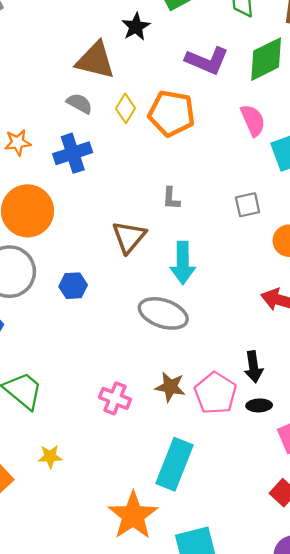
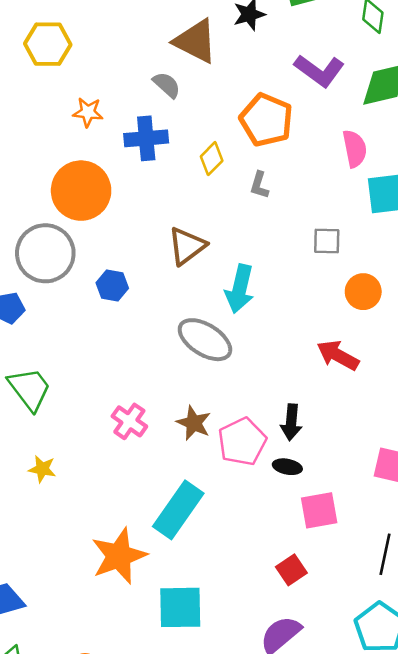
yellow diamond: (126, 108) -> (212, 159), moved
gray L-shape: (171, 198) -> (259, 185), moved

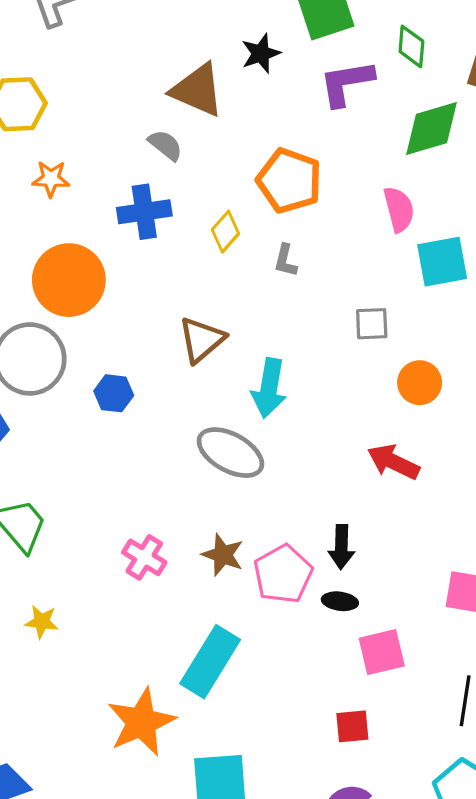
purple L-shape: (319, 71) -> (346, 83), moved, turned 138
orange star: (88, 112) -> (51, 179), moved
red square: (291, 570) -> (352, 726), turned 32

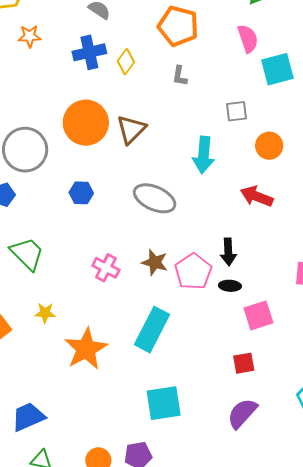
yellow diamond: (225, 232) -> (126, 62), moved
orange circle: (69, 280) -> (86, 123), moved
cyan arrow: (269, 388) -> (204, 155), moved
blue hexagon: (114, 393) -> (81, 193), moved
orange star: (141, 722) -> (86, 349), moved

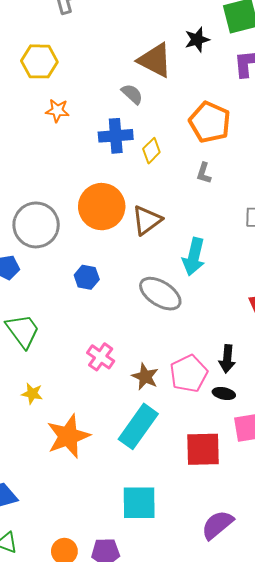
cyan arrow: (204, 155) -> (194, 257), moved
brown star: (155, 262) -> (145, 377), moved
red square: (244, 363) -> (203, 449), moved, size x1.6

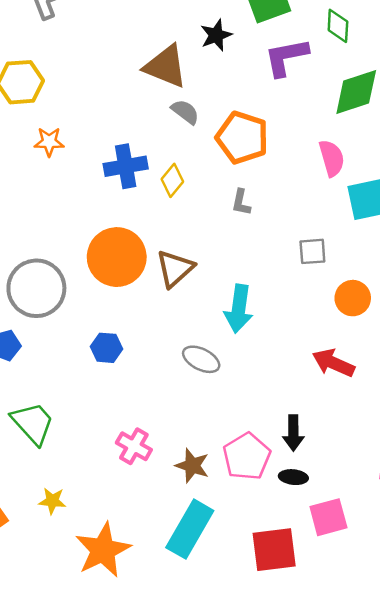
gray semicircle: (132, 94) -> (185, 112), moved
gray ellipse: (160, 294) -> (201, 359), size x0.7

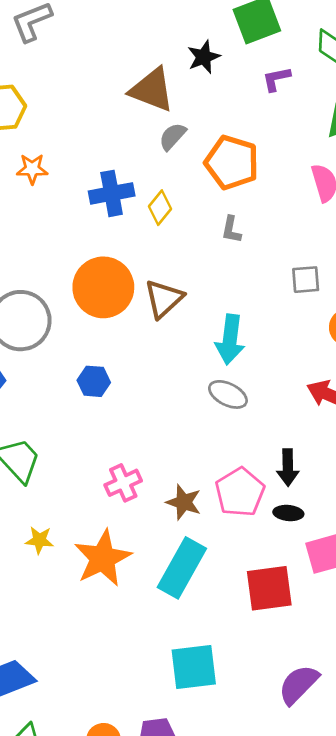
purple L-shape: (286, 57) -> (276, 79), size x0.6
gray semicircle: (185, 112) -> (173, 136), turned -84
gray ellipse: (201, 359) -> (228, 394), moved
pink cross: (134, 446) -> (123, 483), turned 36
orange star: (103, 550) -> (103, 558), moved

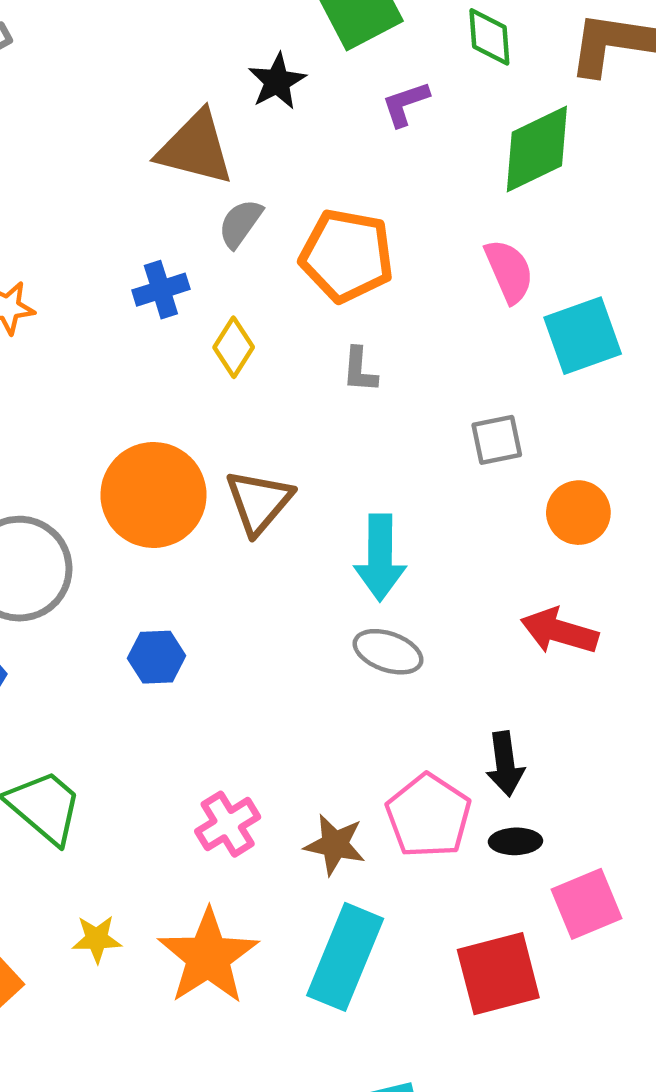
blue cross: (112, 193) -> (161, 290), moved, size x0.7

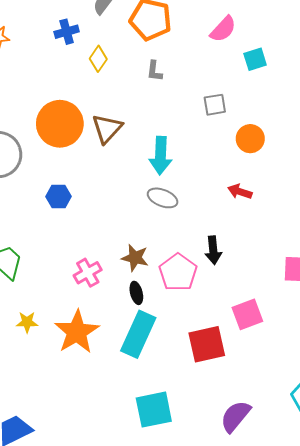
pink semicircle: (509, 271) -> (223, 29), turned 64
cyan square: (583, 336) -> (255, 59), size x0.7
red arrow: (559, 631) -> (240, 192), size x0.7
black ellipse: (515, 841) -> (136, 293), moved, turned 75
brown star: (335, 845) -> (135, 258), moved

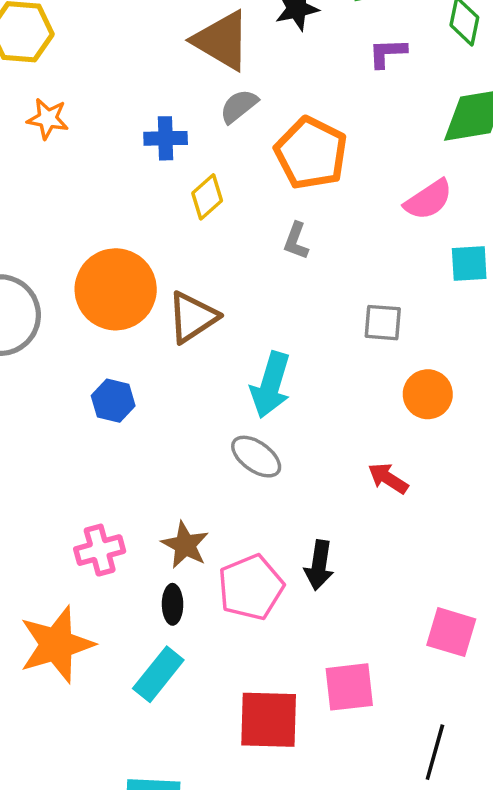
blue hexagon: (59, 197) -> (113, 401), moved
cyan rectangle: (138, 334) -> (158, 674), size x0.7

